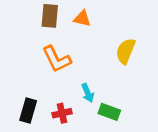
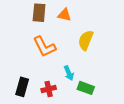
yellow semicircle: (126, 51) -> (86, 40), moved

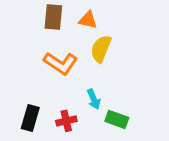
yellow semicircle: (86, 40) -> (101, 49), moved
orange L-shape: (44, 47) -> (61, 63), turned -30

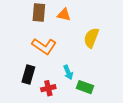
yellow semicircle: (101, 49) -> (91, 38), moved
black rectangle: (30, 118) -> (28, 75), moved

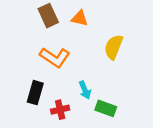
brown rectangle: (39, 13) -> (48, 16), turned -30

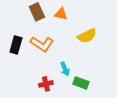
yellow semicircle: (114, 47) -> (87, 36), turned -138
black rectangle: (35, 93) -> (16, 45), moved

